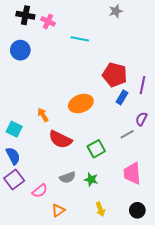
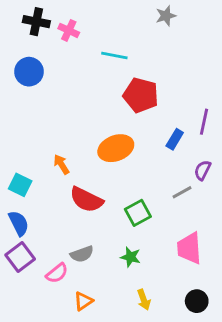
red pentagon: (115, 75) -> (141, 95), moved
gray semicircle: (68, 177) -> (82, 254), moved

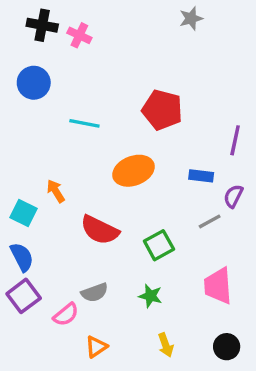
cyan line: (114, 55) -> (84, 123), moved
blue rectangle: (175, 139) -> (201, 176), moved, turned 66
orange arrow: (61, 164) -> (56, 191), moved

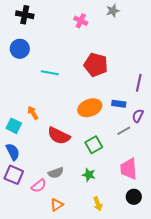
pink cross: (79, 35) -> (81, 21), moved
orange ellipse: (134, 171) -> (90, 108), moved
purple square: (24, 296) -> (14, 175), turned -30
black circle: (227, 347) -> (134, 197), moved

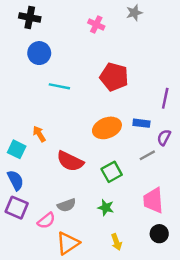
blue circle: (20, 49) -> (39, 53), moved
orange triangle: (57, 205) -> (68, 243), size x1.5

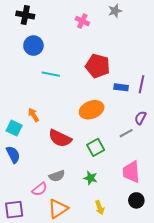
blue rectangle: (141, 123) -> (121, 87), moved
purple square: (17, 208) -> (14, 210), moved, turned -30

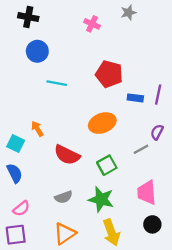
green star: (91, 178) -> (101, 199), size x1.6
pink semicircle: (40, 189) -> (21, 208), moved
yellow arrow: (100, 208) -> (111, 232), size x1.6

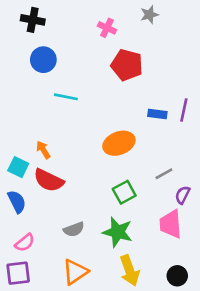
red pentagon: (109, 74) -> (127, 65), moved
purple semicircle: (157, 132) -> (183, 195), moved
red semicircle: (67, 155) -> (49, 180), moved
black circle: (152, 224) -> (177, 276), moved

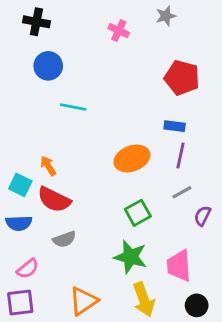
red pentagon: (127, 65) -> (182, 78), moved
purple line: (184, 110) -> (180, 156), moved
blue semicircle: (17, 202) -> (19, 223), turned 115
pink trapezoid: (171, 224) -> (179, 266), moved
gray semicircle: (74, 229) -> (64, 239), moved

